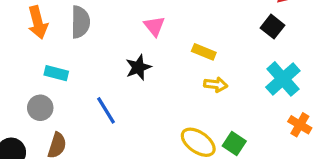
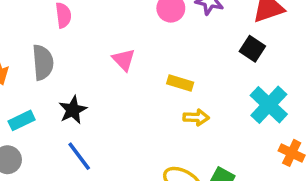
black star: (138, 67) -> (73, 110), moved
cyan rectangle: (56, 73) -> (22, 120), turned -35

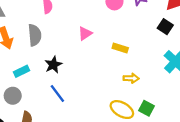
pink triangle: (124, 60) -> (85, 33), turned 40
yellow arrow: (196, 117) -> (131, 78), moved

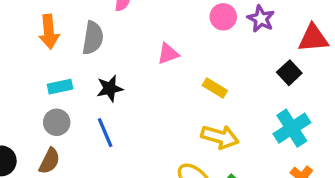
yellow arrow: (131, 78) -> (220, 137), size x1.5
gray circle: (13, 96) -> (57, 122), moved

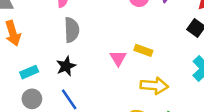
gray semicircle: (93, 38) -> (72, 30), moved
pink triangle: (168, 54) -> (118, 58), moved, turned -30

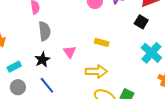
pink triangle: (118, 58) -> (70, 52), moved
yellow arrow: (154, 86) -> (96, 71), moved

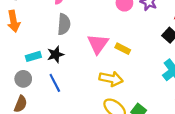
pink triangle: (70, 52) -> (98, 44), moved, size x1.5
cyan rectangle: (14, 67) -> (33, 56), moved

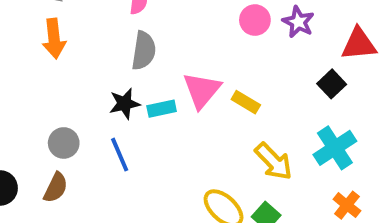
cyan rectangle: (33, 56) -> (162, 109), moved
yellow arrow: (111, 79) -> (274, 161), moved, turned 30

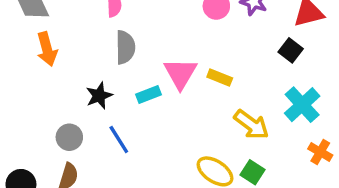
black star: (125, 104) -> (99, 96), moved

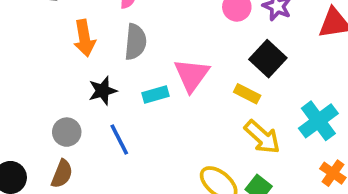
orange arrow: (47, 49) -> (84, 38), moved
black square: (291, 50) -> (268, 59), moved, size x1.4
yellow rectangle: (220, 78) -> (247, 94), moved

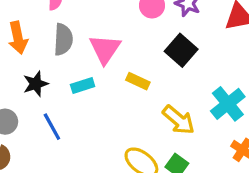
pink triangle: (192, 75) -> (105, 49), moved
yellow rectangle: (247, 94) -> (138, 81), moved

